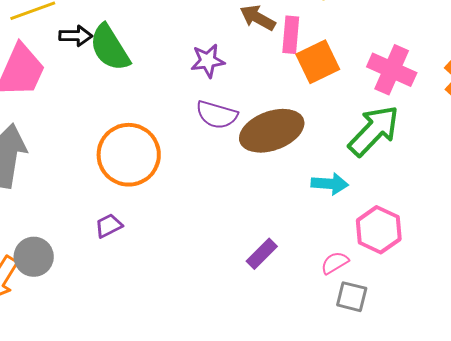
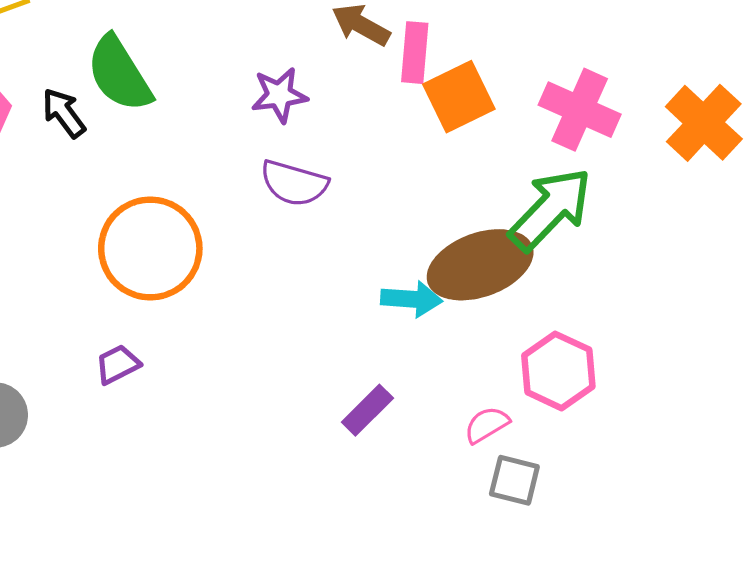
black arrow: (76, 36) -> (64, 113), moved, turned -128
brown ellipse: (272, 131) -> (480, 265), moved
cyan arrow: (330, 184) -> (412, 299), moved

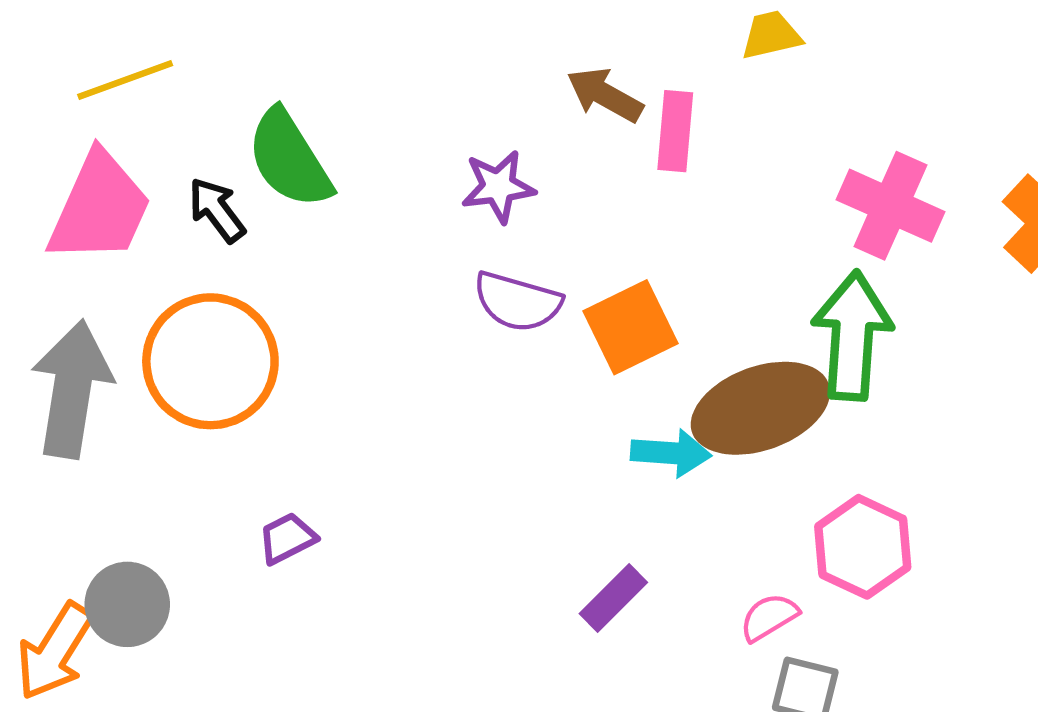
orange square: (459, 97) -> (630, 327), moved
green arrow: (550, 209) -> (852, 336), turned -40
orange circle: (150, 248) -> (210, 361), moved

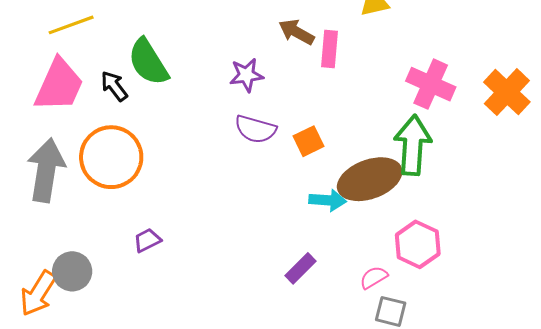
orange square: (630, 327) -> (309, 141), size x0.7

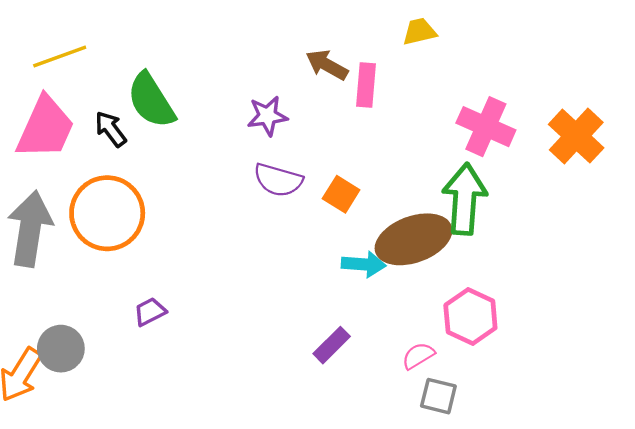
orange square: (309, 141) -> (341, 194), turned -32

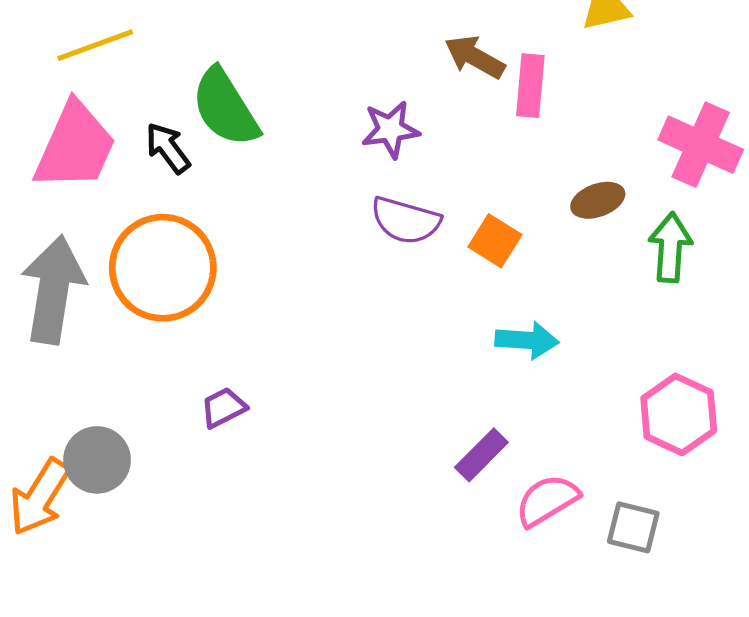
green arrow: (465, 199) -> (670, 247), size x0.7
brown ellipse: (414, 239) -> (598, 200), moved, size x0.5
pink semicircle: (418, 356) -> (547, 500), moved, size x1.4

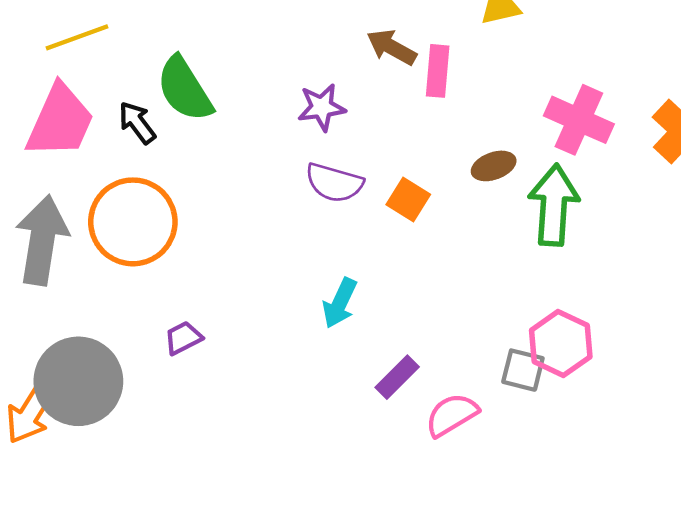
green arrow: (670, 247) -> (554, 205), size x1.4
cyan arrow: (527, 340) -> (340, 303), moved, turned 111
gray circle: (97, 460) -> (78, 381), size x1.6
gray square: (633, 527) -> (523, 370), moved

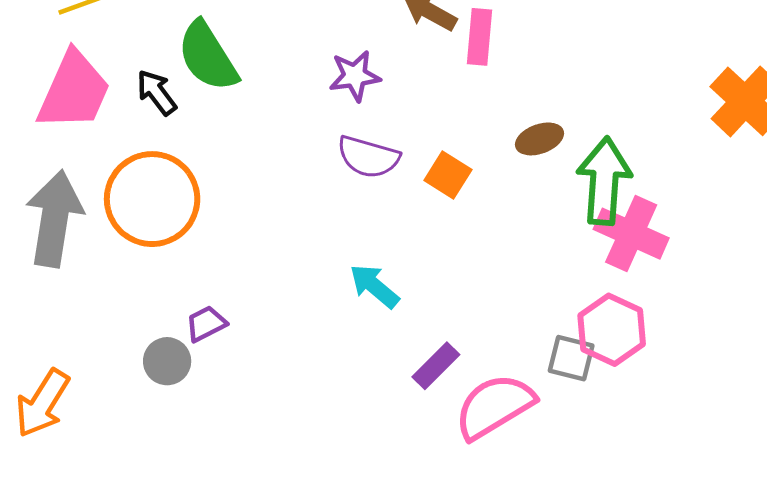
pink cross: (579, 120) -> (631, 234), moved
cyan arrow: (340, 303) -> (374, 286), turned 105
gray circle: (78, 381) -> (167, 361), moved, size x0.5
pink semicircle: (452, 415) -> (494, 406), size x1.4

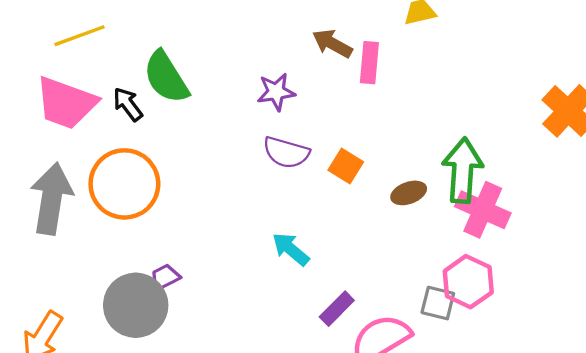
pink trapezoid: (74, 91) -> (66, 103), turned 86
brown ellipse: (540, 139) -> (409, 193), moved
gray circle: (167, 361) -> (136, 305), size x1.8

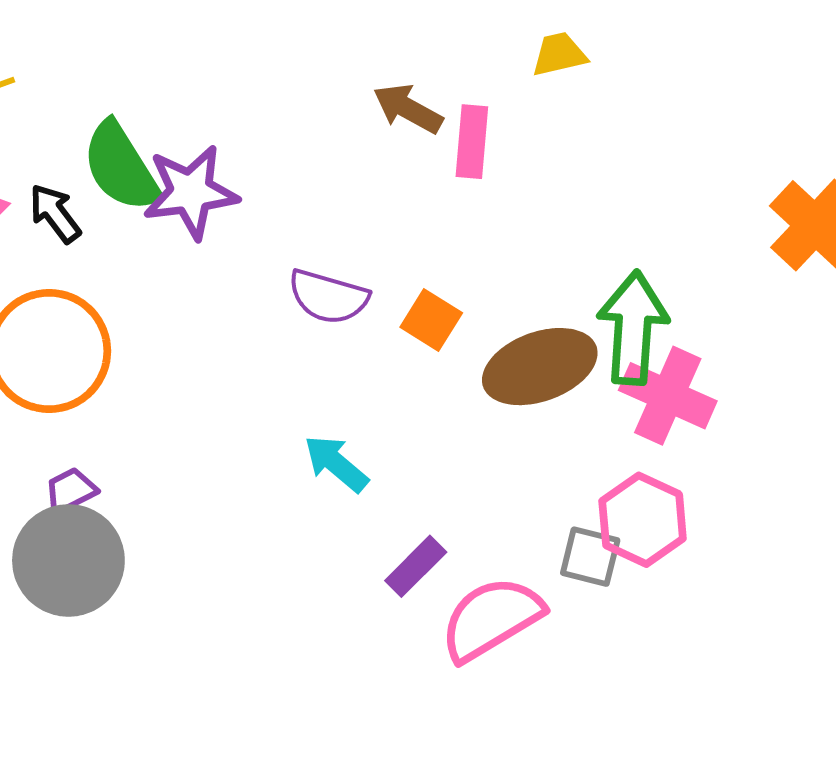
purple star: (276, 92) -> (191, 192), moved, size x1.4
brown ellipse: (409, 193) -> (540, 367), size x1.8
purple trapezoid: (165, 277) -> (70, 491), moved

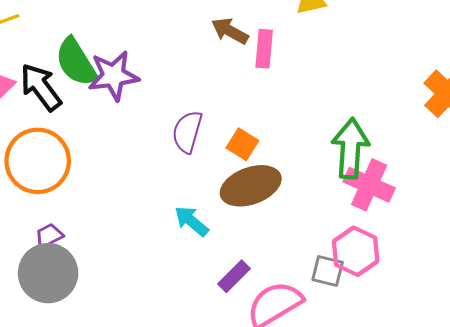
black arrow: (55, 213) -> (41, 87), size x1.5
purple semicircle: (328, 297) -> (187, 132), turned 90
brown ellipse: (540, 367) -> (251, 186), moved

